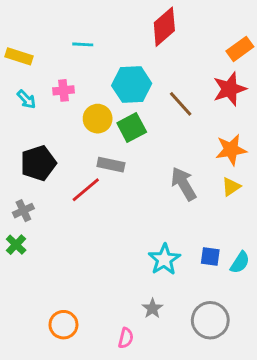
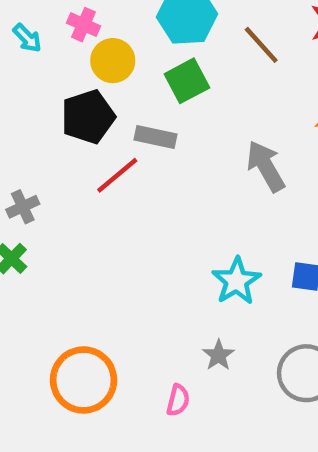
pink cross: (63, 90) -> (84, 25), turned 30
yellow circle: (98, 119) -> (113, 61), moved
black pentagon: (38, 163) -> (88, 117), moved
orange circle: (63, 325) -> (84, 380), size x1.5

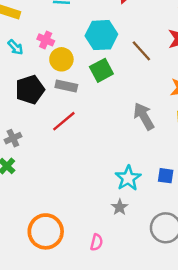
black pentagon: (88, 117) -> (30, 90), moved
gray rectangle: (155, 137) -> (66, 86), moved
gray star: (218, 355) -> (120, 207), moved

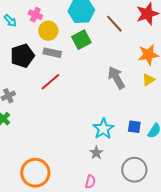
pink semicircle: (97, 242) -> (90, 182), moved

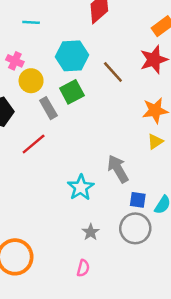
gray rectangle: (52, 53) -> (48, 108), moved, turned 48
gray arrow: (116, 78) -> (118, 169), moved
cyan star: (103, 129) -> (81, 187), moved
gray circle: (134, 170) -> (135, 228), moved

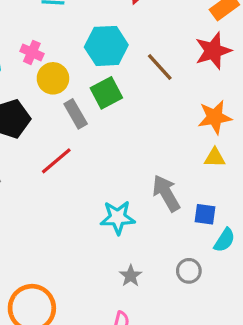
yellow triangle: (155, 142) -> (215, 158), turned 35
cyan star: (81, 187) -> (118, 217), turned 30
blue square: (138, 200) -> (205, 214), moved
gray circle: (135, 228) -> (189, 271), size x0.6

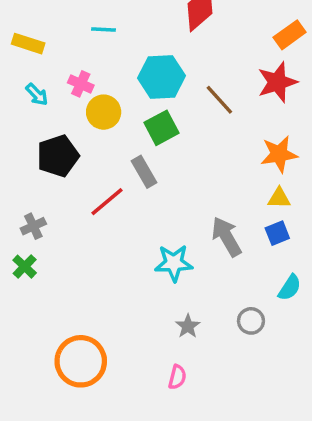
gray rectangle: (76, 114) -> (144, 172), moved
blue square: (205, 214) -> (277, 233), moved, turned -30

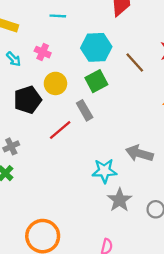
yellow circle: (104, 112) -> (55, 83), moved
gray arrow: (226, 237) -> (139, 153), turned -44
gray star: (188, 326) -> (120, 200), moved, size x1.5

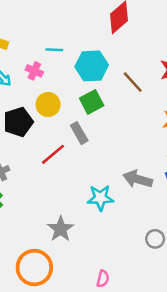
cyan line: (58, 16) -> (54, 50), moved
gray star: (120, 200) -> (61, 229), moved

